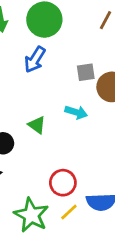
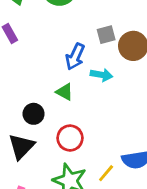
blue arrow: (35, 60) -> (75, 57), moved
red circle: (63, 183) -> (70, 138), moved

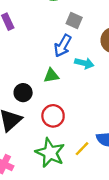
gray square: (106, 35) -> (74, 21), moved, turned 35
green triangle: (65, 92) -> (51, 76), turned -42

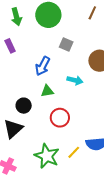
blue arrow: (63, 46) -> (43, 66), moved
red circle: (53, 116) -> (60, 118), moved

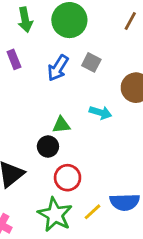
blue arrow: (43, 66) -> (58, 68), moved
black circle: (24, 106) -> (48, 146), moved
red circle: (60, 118) -> (68, 178), moved

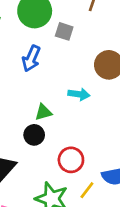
gray square: (91, 62) -> (64, 31), moved
red circle: (68, 178) -> (71, 160), moved

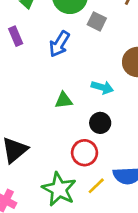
black circle: (34, 135) -> (100, 123), moved

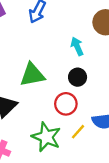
cyan arrow: (102, 87) -> (77, 46), turned -126
green triangle: (64, 100) -> (32, 75), moved, size x1.6

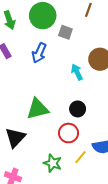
cyan arrow: (77, 46) -> (77, 72), moved
green star: (46, 137) -> (53, 163), size x0.7

